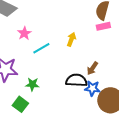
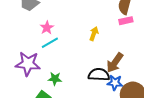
cyan line: (41, 48) -> (50, 43), moved
brown arrow: (92, 68) -> (115, 63), size x1.5

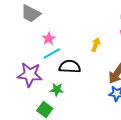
black semicircle: (99, 75) -> (70, 67), moved

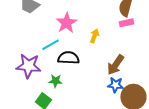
pink star: (49, 39) -> (66, 23), moved, size x1.5

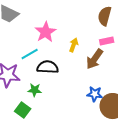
pink rectangle: (126, 23) -> (107, 41), moved
brown arrow: (115, 65) -> (95, 59), moved

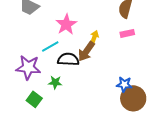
brown arrow: (95, 59) -> (86, 51), moved
blue star: (95, 94) -> (124, 84), moved
green square: (23, 110) -> (34, 99), moved

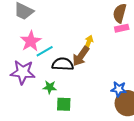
pink star: (66, 24) -> (31, 41), moved
pink rectangle: (127, 33) -> (122, 28), moved
green square: (34, 99) -> (64, 104), moved, turned -35

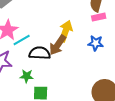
yellow arrow: (89, 42) -> (66, 31), size x1.5
blue star: (119, 89) -> (96, 43), moved

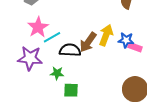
pink rectangle: (99, 17) -> (135, 47), moved, turned 32
yellow arrow: (66, 31) -> (106, 35), moved

